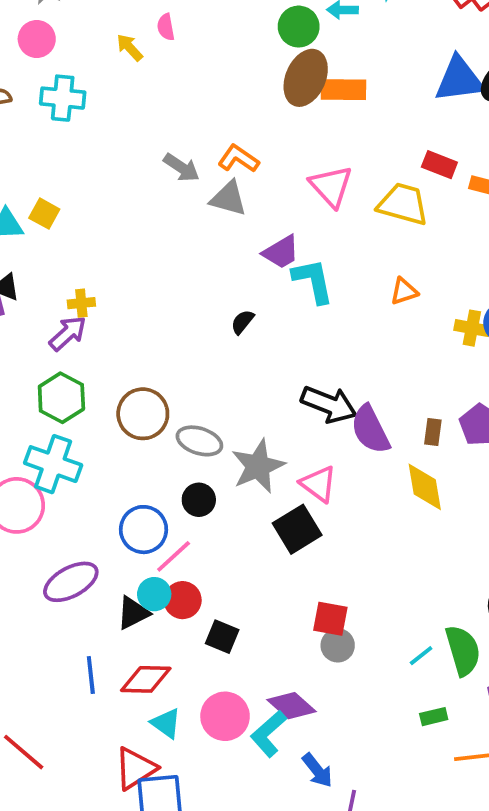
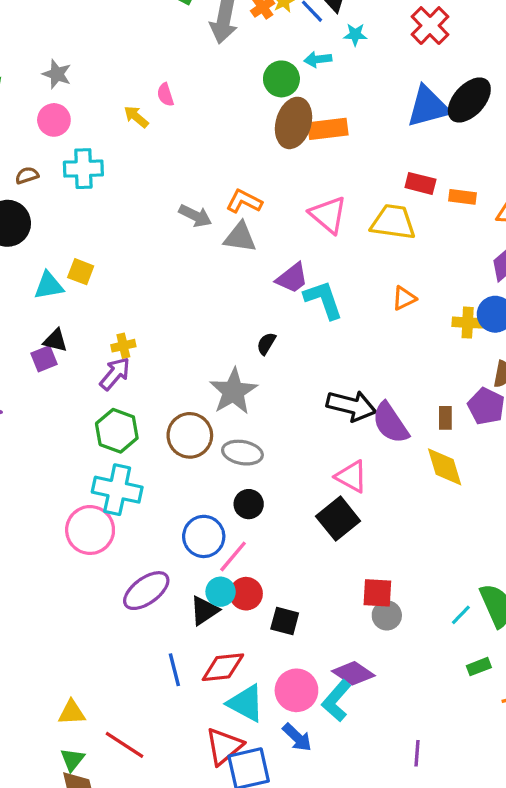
gray star: (258, 466) -> (233, 391), moved
cyan triangle: (166, 723) -> (246, 703), size x1.4
blue arrow: (317, 770) -> (297, 737), moved

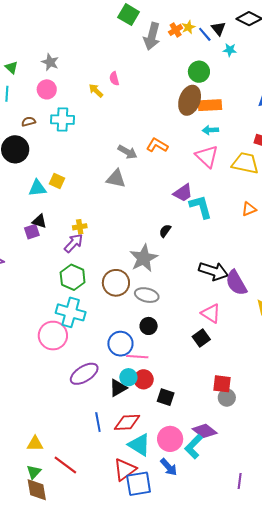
cyan arrow: (318, 59) -> (210, 130), moved
green circle: (281, 79) -> (199, 72), moved
gray triangle: (240, 237) -> (116, 179), moved
black square: (338, 519) -> (201, 338), size x0.7
pink line: (233, 556) -> (137, 357), turned 50

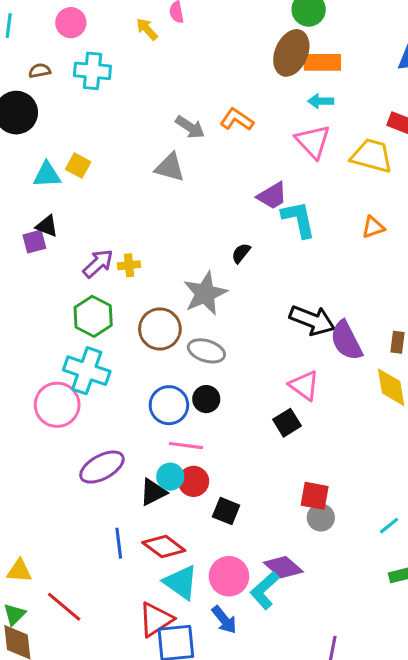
yellow cross: (80, 227) -> (129, 265), moved
blue circle: (120, 344) -> (169, 405), moved
red diamond: (127, 422) -> (164, 546), turned 36

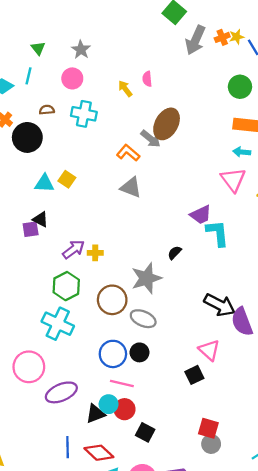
brown ellipse: (291, 53) -> (167, 124), moved
orange L-shape: (237, 120) -> (128, 153), moved
gray arrow: (190, 127) -> (151, 139), moved
pink circle: (57, 405) -> (29, 367), moved

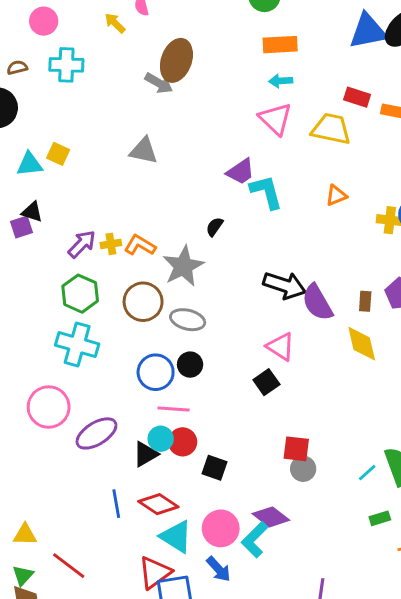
orange L-shape: (128, 153) -> (140, 245), moved

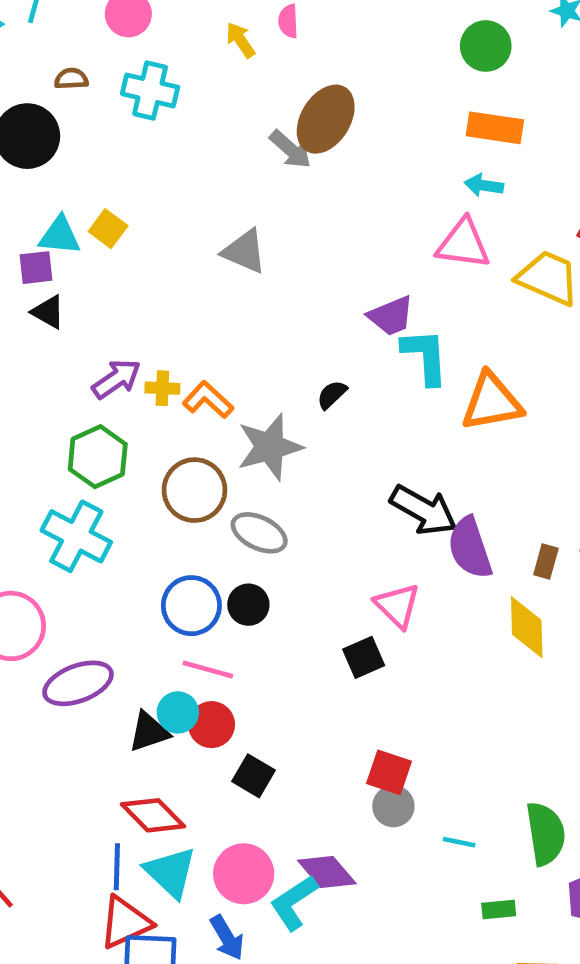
pink triangle: (275, 119) -> (463, 244), turned -48
orange triangle: (336, 195) -> (492, 402), moved, size x1.8
purple square: (21, 227) -> (36, 268), moved
cyan line: (367, 473) -> (459, 842), moved, turned 42
blue line: (116, 504) -> (117, 867), moved

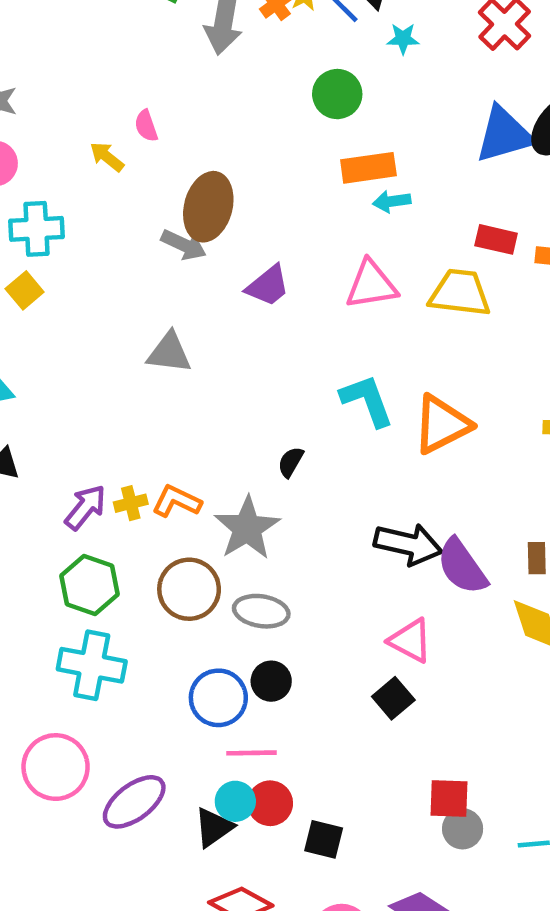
cyan arrow: (484, 185) -> (392, 201), moved
yellow square: (108, 229) -> (25, 290), moved, turned 30
purple trapezoid: (391, 316) -> (268, 286), moved

